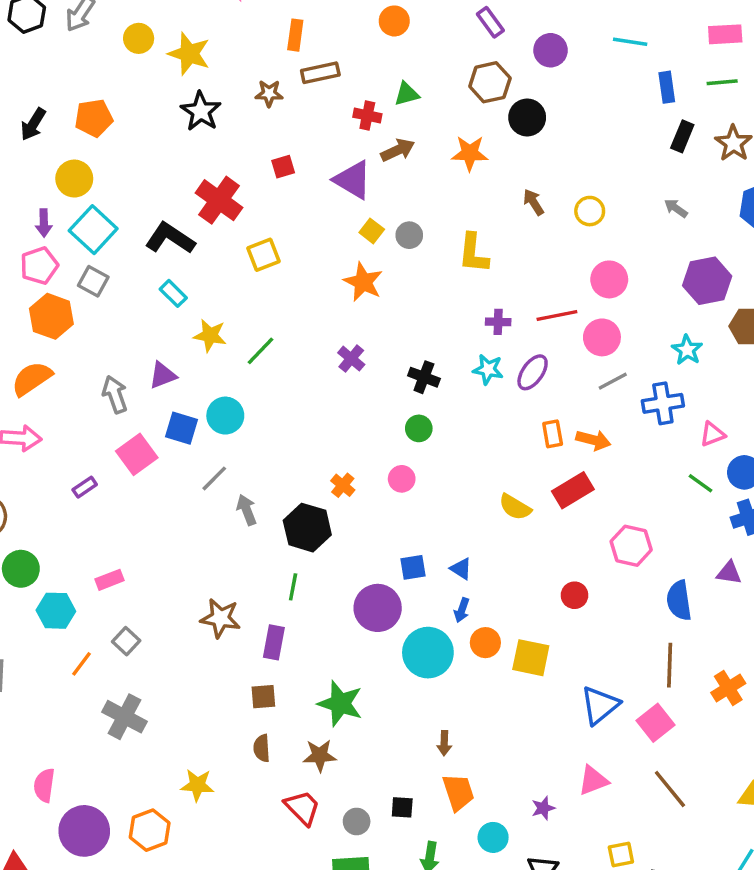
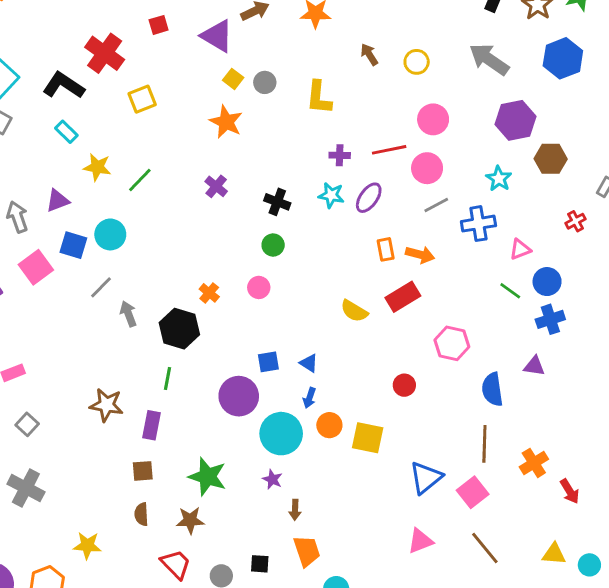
gray arrow: (676, 208) -> (489, 59), size x2.0
purple star: (543, 808) -> (272, 479), moved, turned -30

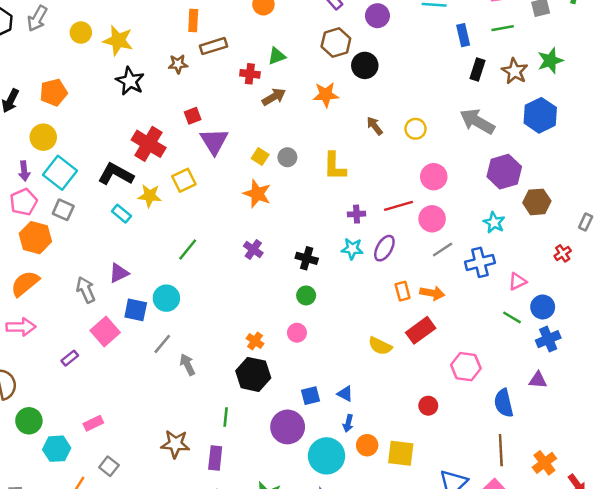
purple triangle: (217, 36) -> (214, 141), moved, turned 32
yellow star: (97, 167) -> (150, 196), moved
black hexagon: (179, 329) -> (253, 374), moved

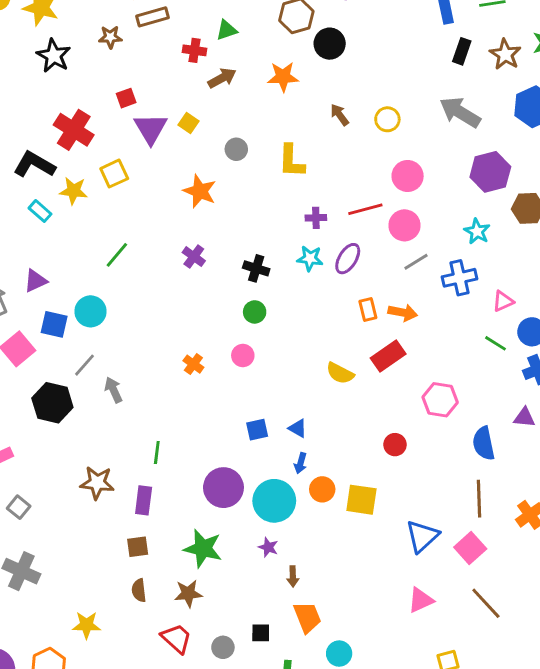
yellow square: (260, 157) -> (188, 123), moved
black hexagon: (253, 374) -> (52, 403), moved
purple circle: (288, 427) -> (223, 488), moved

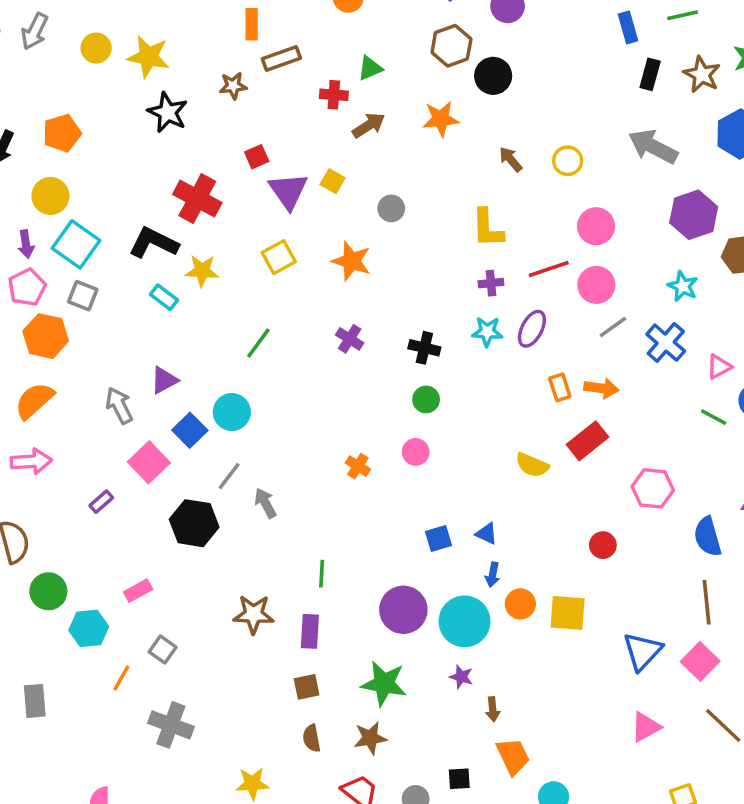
yellow L-shape: (291, 161) -> (487, 228), moved
yellow square: (114, 174) -> (279, 257), moved
blue cross: (459, 278) -> (666, 343), turned -32
blue square: (54, 324) -> (190, 430), turned 36

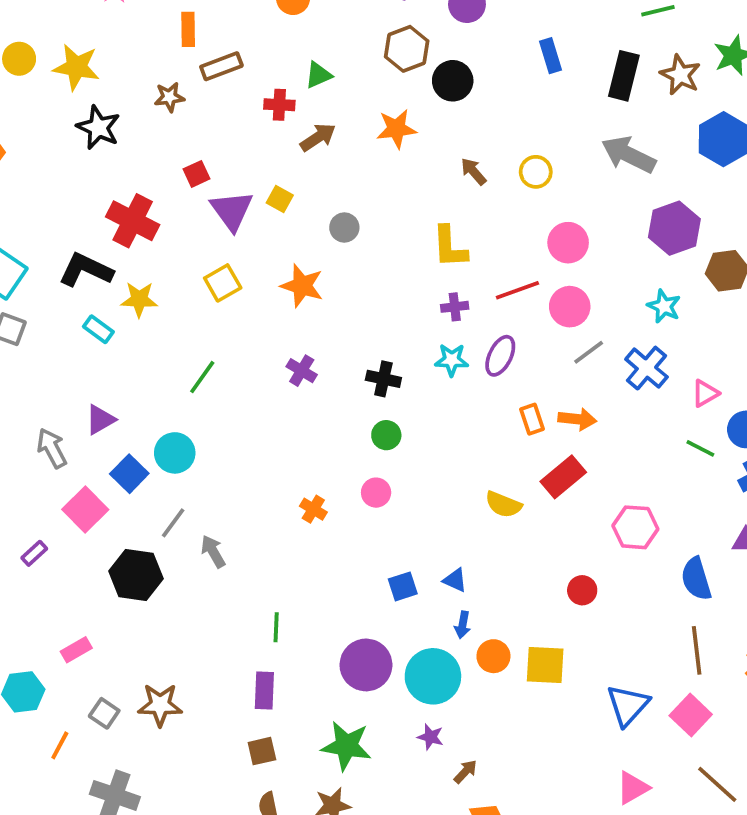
blue rectangle: (628, 27) -> (550, 56), moved
black rectangle: (650, 74) -> (624, 76), size x1.4
brown star: (254, 614) -> (160, 705), moved
brown arrow: (493, 709) -> (465, 772), turned -130

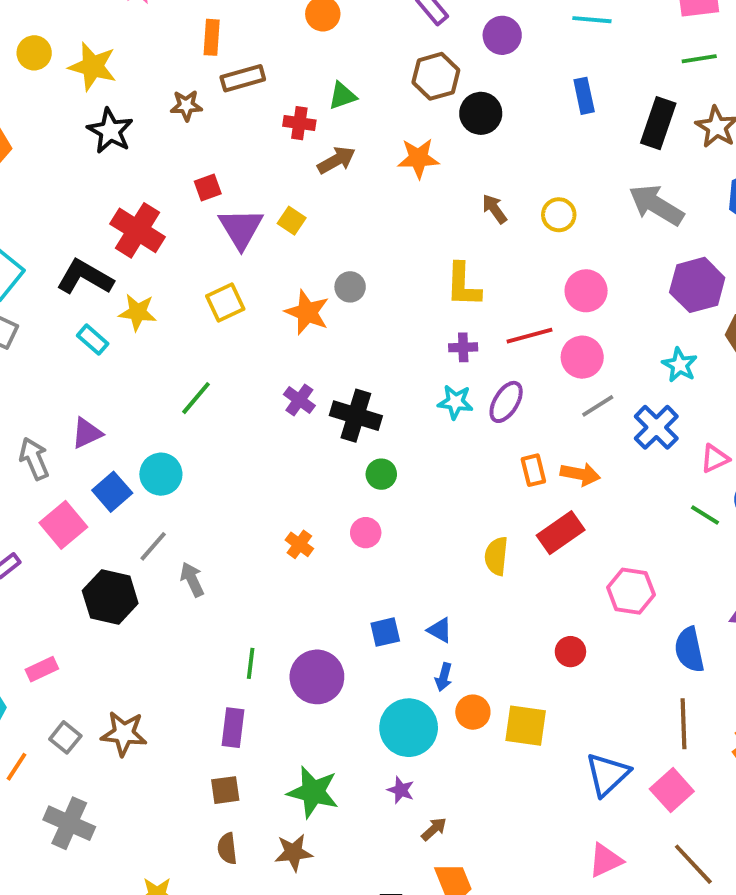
gray circle: (344, 227) -> (350, 287), moved
black cross: (383, 379) -> (356, 416), moved, size x1.4
yellow semicircle: (503, 504) -> (496, 556), turned 69
purple circle: (366, 665) -> (317, 677), moved

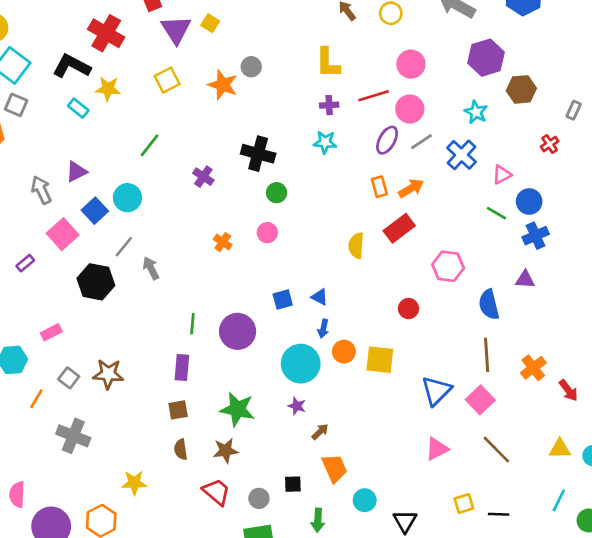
purple cross: (299, 400) -> (203, 177), moved
purple ellipse: (506, 402) -> (387, 140), moved
orange arrow: (580, 474) -> (411, 188), turned -40

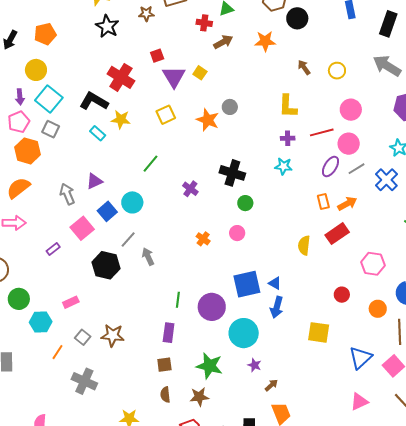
blue square: (283, 299) -> (247, 284), size x1.8
blue arrow: (323, 329) -> (277, 307), size x1.5
orange circle: (344, 352) -> (378, 309), moved
cyan circle: (301, 364) -> (244, 333), moved

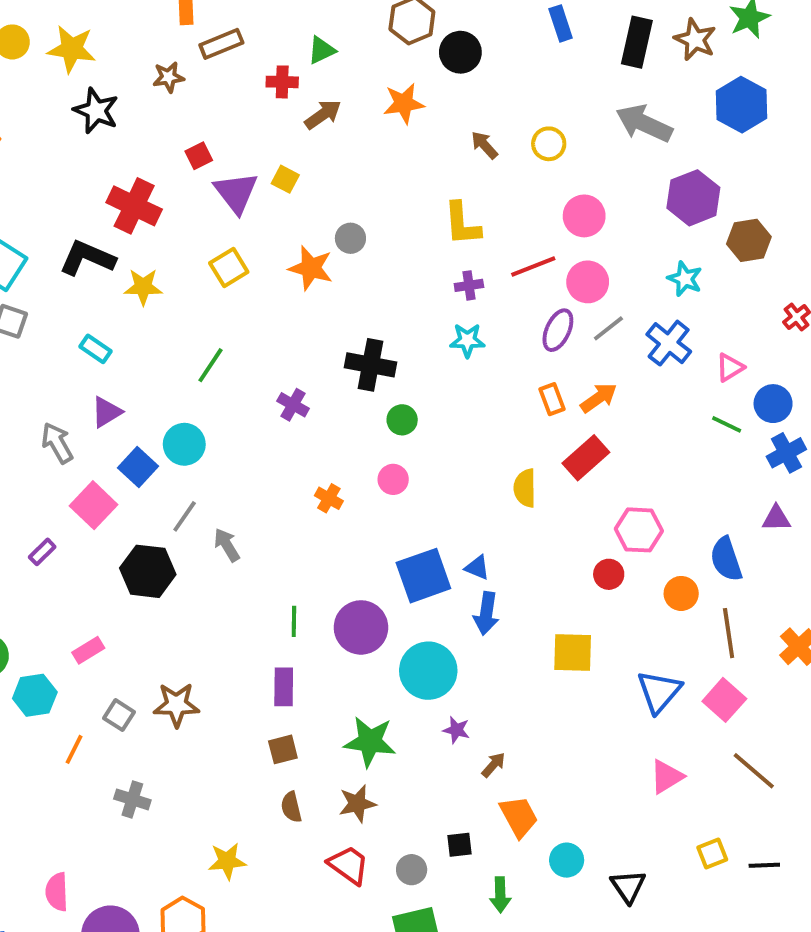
cyan rectangle: (98, 133) -> (95, 349), moved
pink hexagon: (373, 264) -> (639, 530), moved
gray cross: (84, 381) -> (132, 799), size x0.7

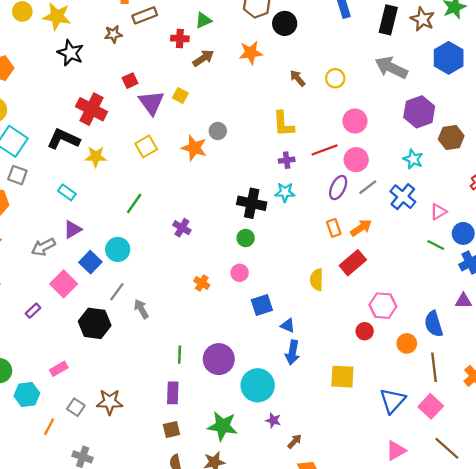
black cross: (371, 365) -> (252, 203), moved
gray arrow: (57, 443) -> (43, 247), turned -90
blue square: (423, 576) -> (262, 305), moved, size x0.7

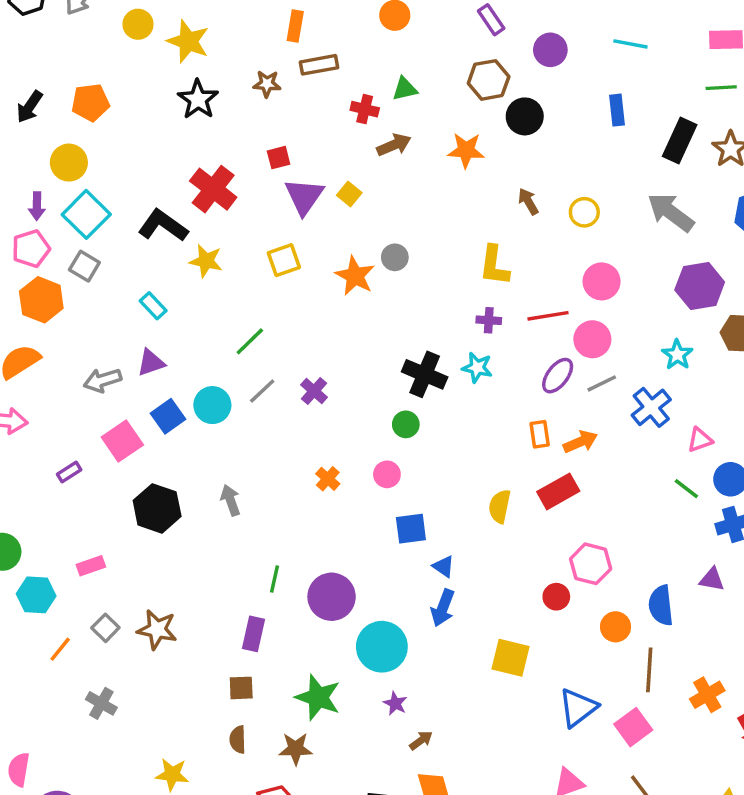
gray line: (117, 292) -> (262, 391), moved

